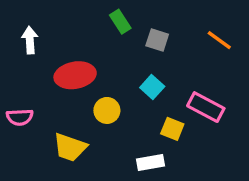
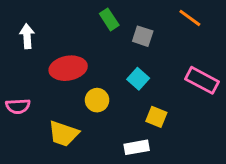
orange line: (219, 40) -> (190, 18), moved
pink rectangle: (206, 107) -> (202, 80), moved

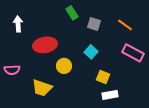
orange line: (190, 18) -> (125, 25), moved
white rectangle: (137, 147) -> (110, 95), moved

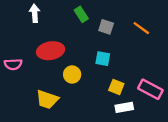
white arrow: (18, 24) -> (35, 13), moved
cyan square: (91, 52) -> (103, 59), turned -32
pink rectangle: (133, 53) -> (150, 89), moved
pink semicircle: (12, 70) -> (13, 64), moved

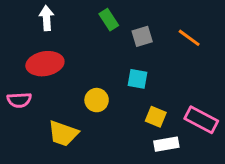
gray square: (106, 27) -> (142, 36), turned -35
red ellipse: (51, 51) -> (45, 64), moved
pink semicircle: (13, 64) -> (19, 100), moved

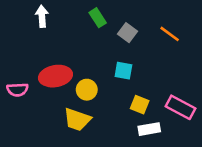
gray square: (142, 36) -> (127, 33), turned -36
red ellipse: (45, 64) -> (55, 76), moved
yellow trapezoid: (63, 133) -> (77, 120), moved

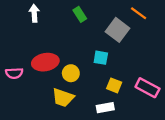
gray square: (127, 33) -> (117, 30), moved, size x1.5
orange line: (170, 34) -> (139, 13), moved
white rectangle: (149, 129) -> (105, 108), moved

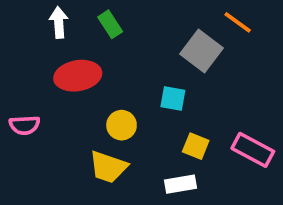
green rectangle: (80, 14) -> (110, 24), moved
red ellipse: (45, 62) -> (78, 76), moved

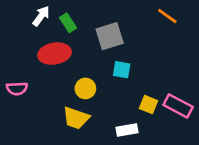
white arrow: (59, 22) -> (41, 16), turned 40
green rectangle: (110, 24) -> (68, 23), moved
gray square: (201, 51) -> (110, 36), moved, turned 36
yellow square: (196, 146) -> (148, 105), moved

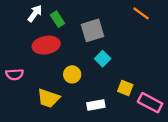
cyan square: (122, 70) -> (103, 59), turned 35
pink rectangle: (178, 106) -> (150, 103), moved
yellow trapezoid: (76, 118) -> (48, 98), moved
white rectangle: (127, 130) -> (96, 105), moved

